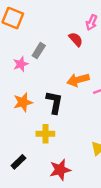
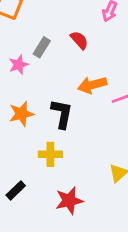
red semicircle: (76, 39) -> (79, 40), moved

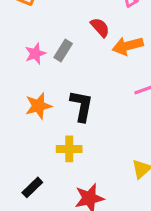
gray rectangle: (42, 47) -> (63, 50), moved
orange arrow: (92, 85) -> (128, 46), moved

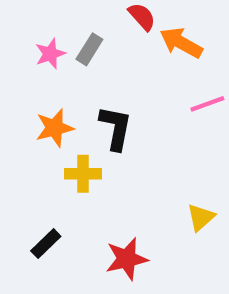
orange arrow: (128, 46) -> (181, 43), turned 44
yellow cross: (69, 149) -> (83, 174), moved

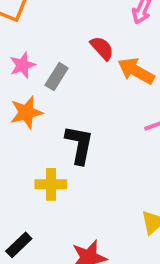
pink star: (50, 54) -> (23, 65), moved
orange star: (55, 128) -> (26, 112), moved

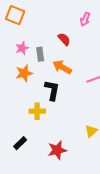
orange arrow: (136, 71) -> (62, 67), moved
gray rectangle: (57, 77) -> (40, 54), turned -40

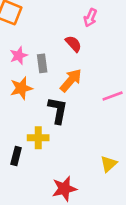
pink arrow: (85, 19) -> (90, 18), moved
orange arrow: (62, 67) -> (71, 80), turned 102
black rectangle: (20, 143) -> (16, 156), moved, turned -32

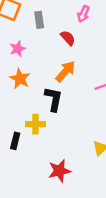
gray rectangle: (42, 63) -> (39, 20), moved
orange star: (21, 88) -> (20, 79), turned -30

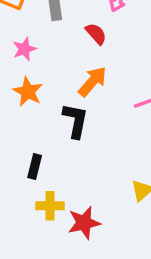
yellow cross: (36, 124) -> (50, 206), moved
black rectangle: (15, 141) -> (35, 167), moved

